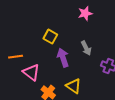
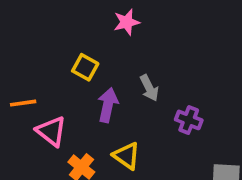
pink star: (85, 13) -> (127, 22), moved
purple arrow: (63, 58) -> (108, 105), turned 30

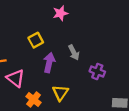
yellow square: (85, 67) -> (36, 40), turned 32
yellow triangle: (127, 156) -> (60, 93), turned 30

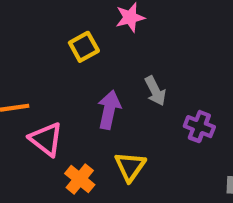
yellow square: (36, 40) -> (84, 47), moved

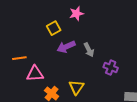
purple arrow: (109, 110) -> (66, 47), moved, turned -126
pink triangle: (46, 139) -> (35, 74), turned -42

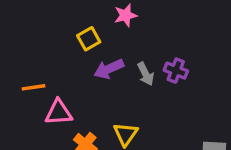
purple cross: (111, 68) -> (176, 71), moved

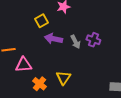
purple arrow: (109, 69) -> (53, 39), turned 36

